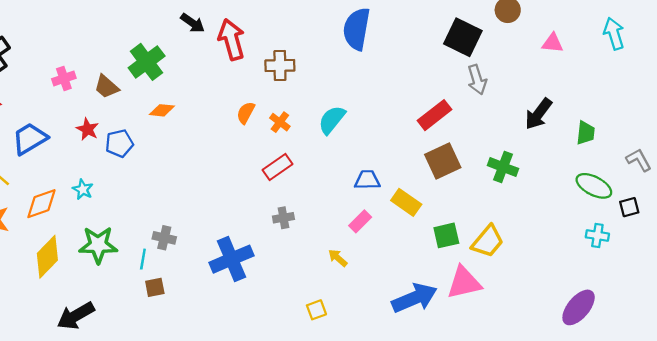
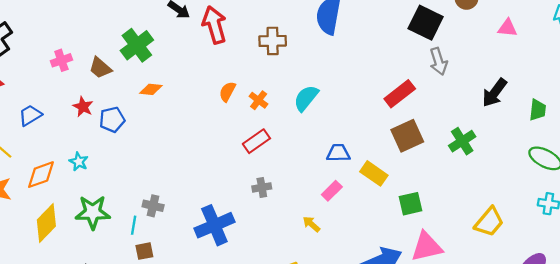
brown cross: (280, 66) -> (273, 41), moved
blue trapezoid: (30, 139) -> (30, 115), size x0.7
green cross: (503, 167) -> (462, 141), turned 36
yellow trapezoid: (488, 241) -> (489, 222), moved

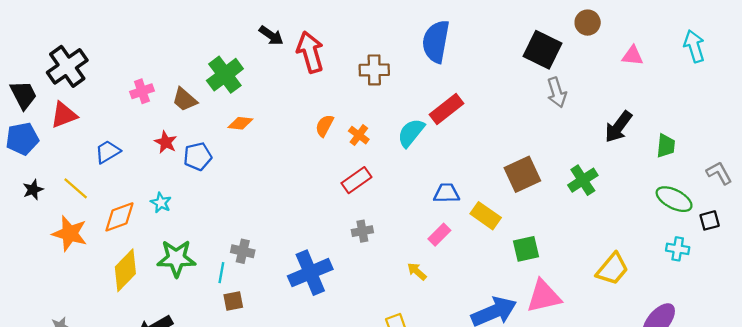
red rectangle: (400, 94) -> (447, 109), moved

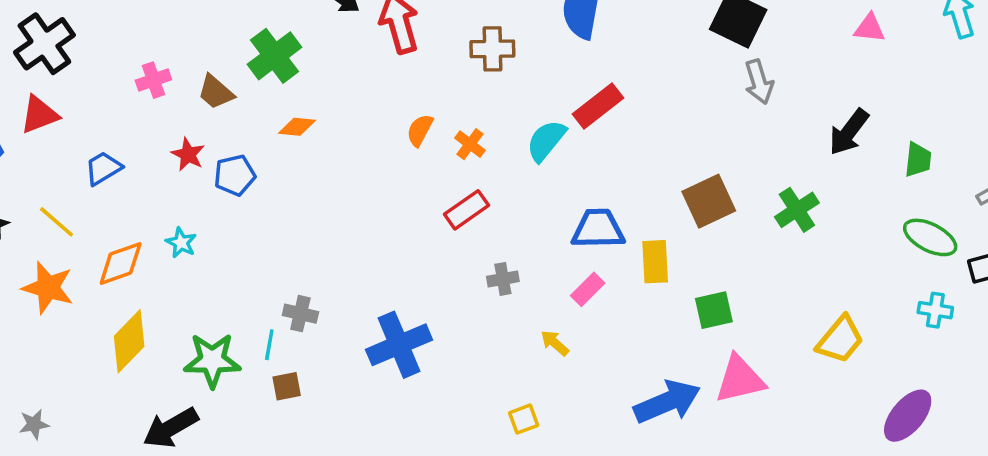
blue trapezoid: (447, 193) -> (598, 229), size x1.4
yellow rectangle: (486, 216) -> (655, 262), turned 52
gray cross: (362, 231) -> (503, 279), moved
green star: (176, 258) -> (212, 360), moved

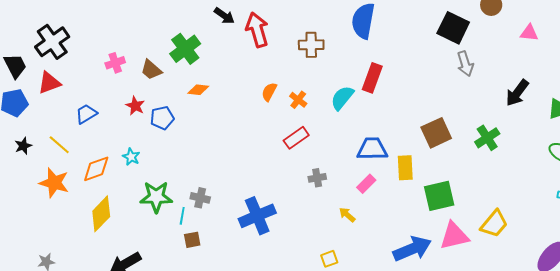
red rectangle: (598, 106) -> (372, 78), turned -32
green square: (714, 310) -> (439, 196), size x1.4
yellow trapezoid: (840, 340) -> (494, 224), moved
green star: (212, 360) -> (156, 197), moved

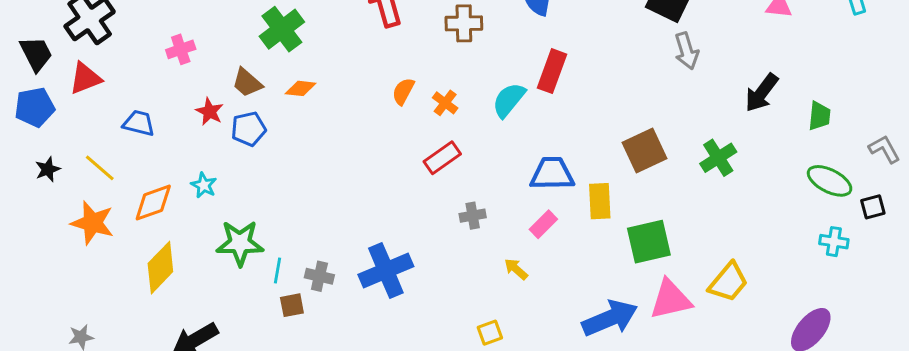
brown trapezoid: (151, 70) -> (247, 83), moved
blue trapezoid: (86, 114) -> (139, 123), turned 45
gray cross: (200, 198) -> (319, 276), moved

